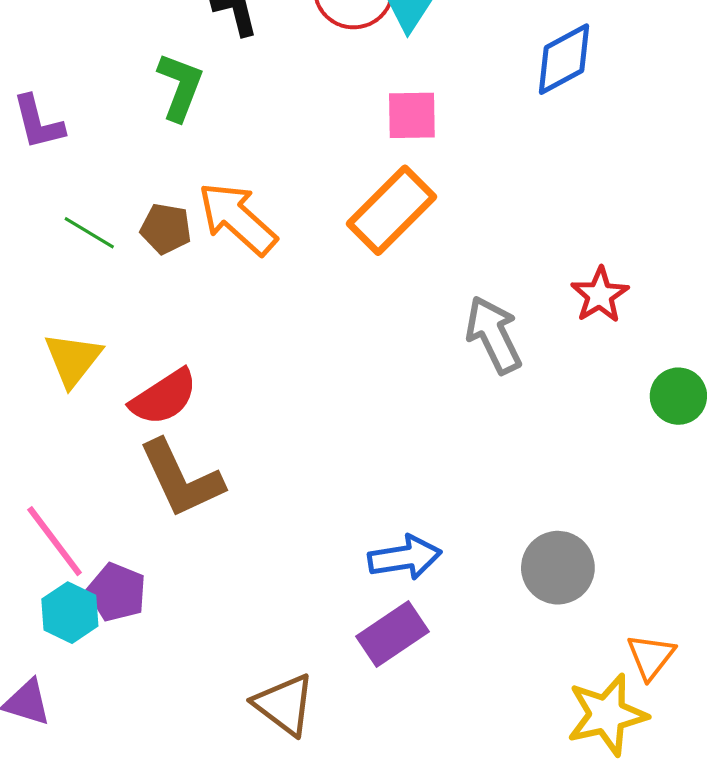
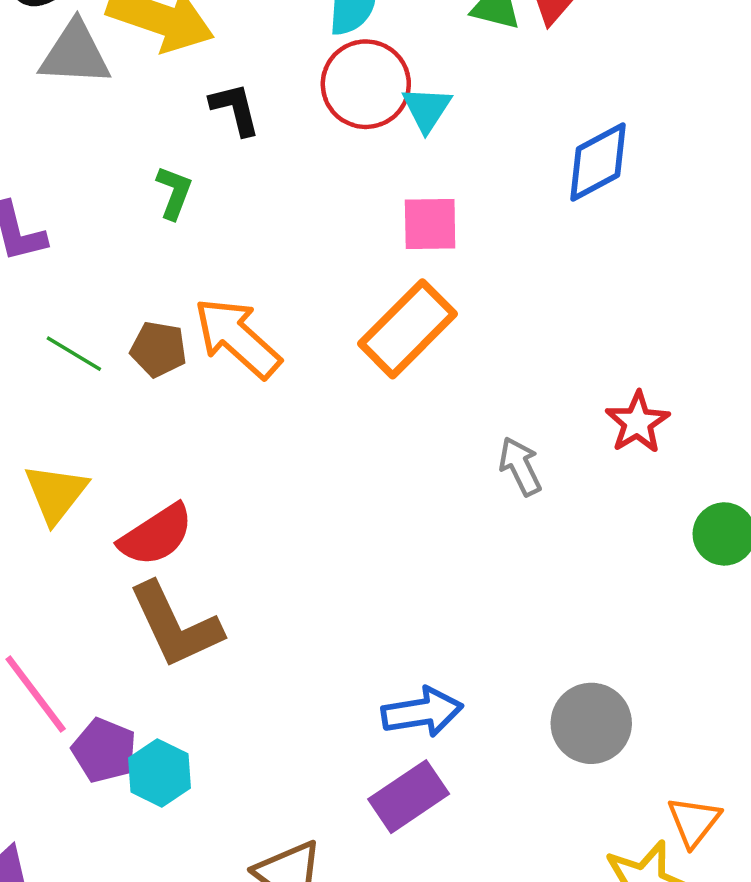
green L-shape: (180, 87) -> (174, 192), size x0.7
gray arrow: (494, 335) -> (520, 466), size x0.7
cyan hexagon: (70, 613) -> (160, 773), moved

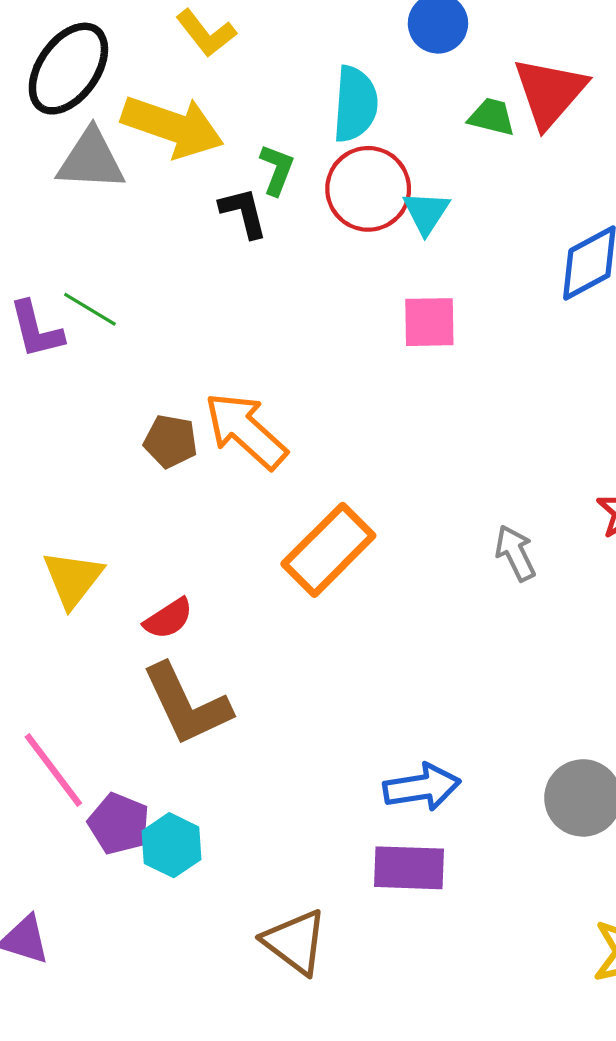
green L-shape: (174, 192) -> (277, 170), moved
orange rectangle: (408, 329) -> (328, 550), moved
green line: (74, 354) -> (90, 309), moved
red semicircle: (156, 535) -> (168, 619), size x0.7
purple rectangle: (409, 797) -> (409, 868), turned 36

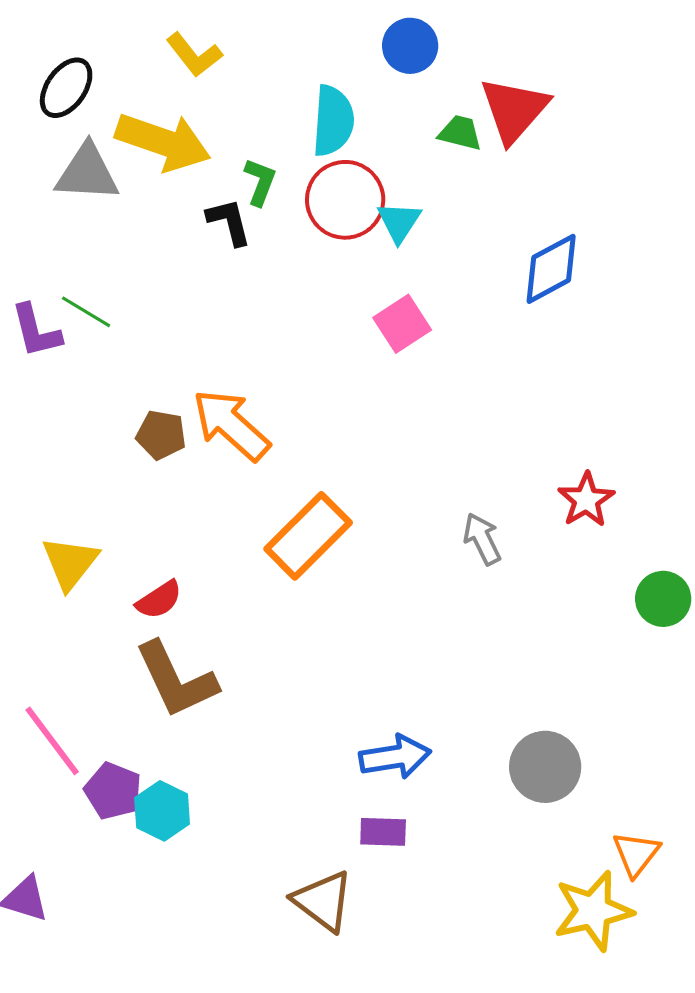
black ellipse: (68, 69) -> (66, 88), size x0.7
pink square: (429, 322) -> (402, 324), turned -32
purple rectangle: (409, 868) -> (383, 832), size x0.7
brown triangle: (295, 942) -> (323, 901), moved

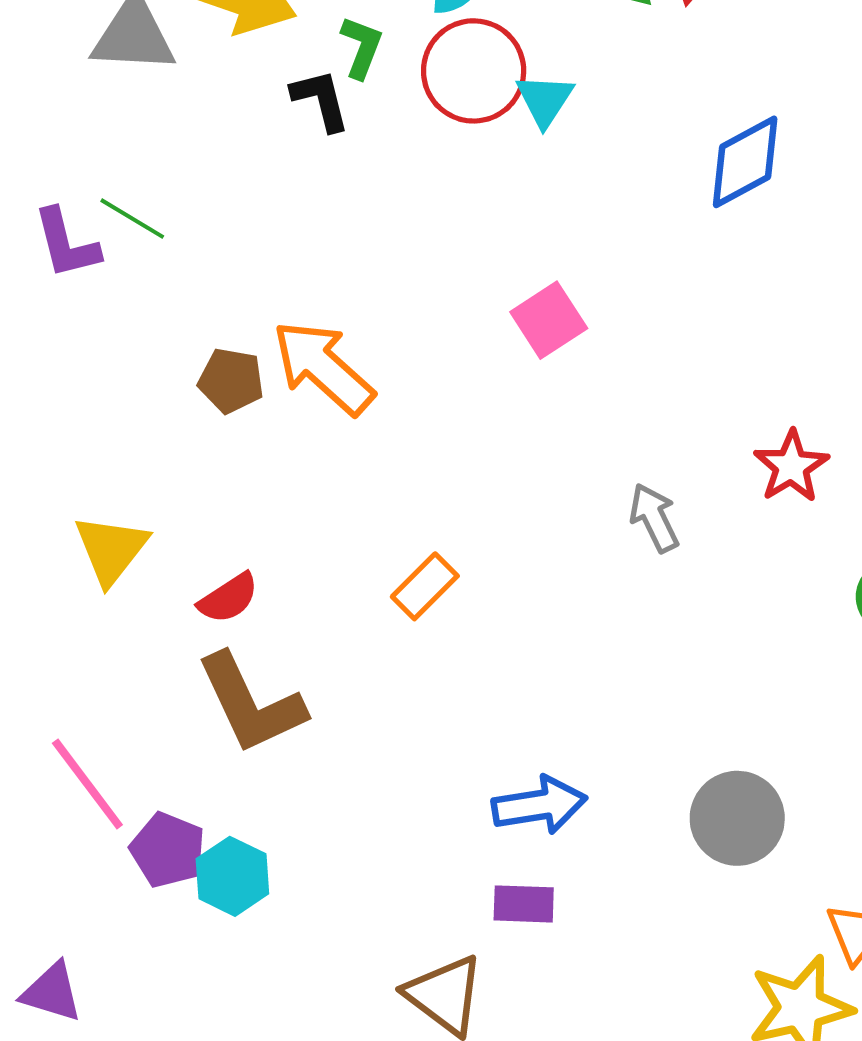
pink square: (402, 324) -> (549, 320), moved
orange rectangle: (308, 536) -> (425, 586), moved, size x0.6

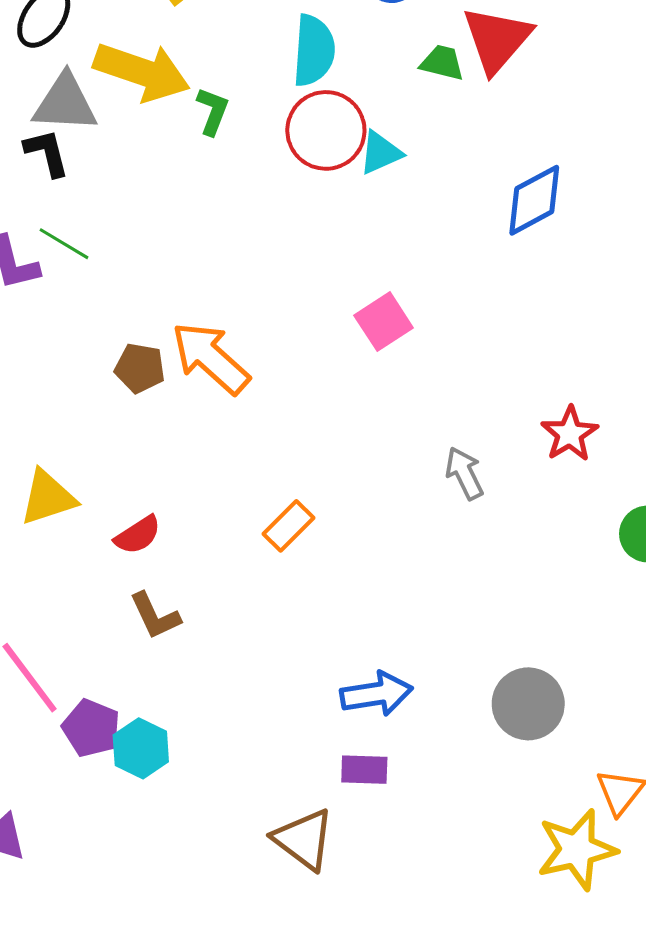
green L-shape: (362, 47) -> (213, 111), moved
black L-shape: (321, 100) -> (47, 153), moved
cyan triangle: (545, 100) -> (381, 153), turned 33
yellow triangle: (111, 549) -> (48, 498), turned 34
brown L-shape: (251, 704) -> (155, 616), size x0.6

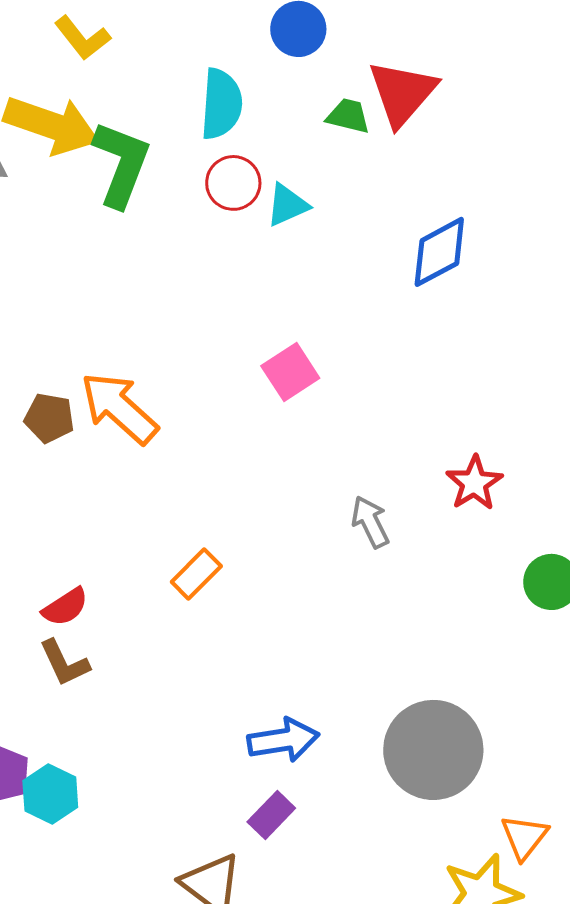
green L-shape: (213, 111) -> (121, 164), size x1.8
red circle: (326, 130) -> (233, 183), size x0.7
red semicircle: (138, 535) -> (65, 607), moved
gray circle: (528, 704) -> (433, 750), size x1.4
purple rectangle: (364, 770) -> (271, 815), turned -48

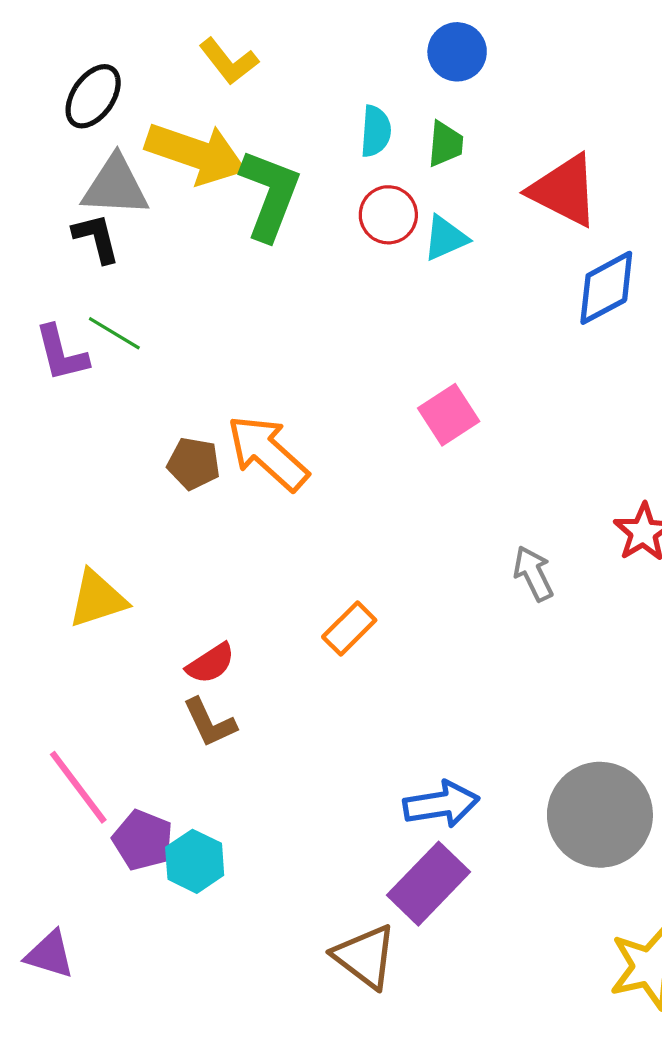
red triangle: (402, 93) -> (564, 190), moved, turned -44
cyan semicircle: (221, 104) -> (376, 131), size x0.7
green trapezoid: (348, 116) -> (445, 144), moved, turned 81
purple rectangle: (271, 815) -> (429, 884), size x1.6

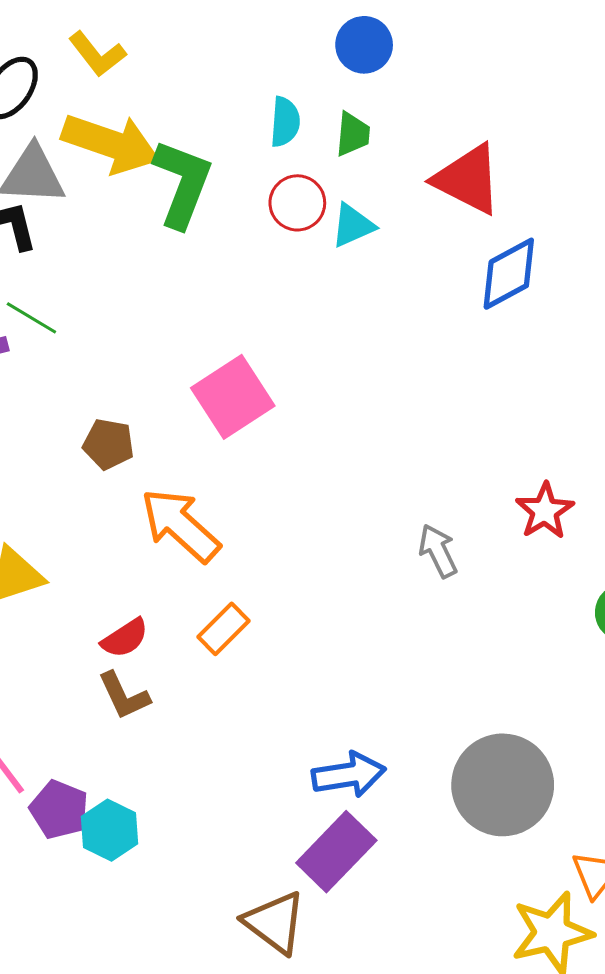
yellow L-shape: (229, 61) -> (97, 54), moved
pink square: (449, 415) -> (233, 397), moved, size x1.4
orange arrow: (268, 453) -> (180, 525), moved
orange rectangle: (349, 629) -> (223, 629), moved

